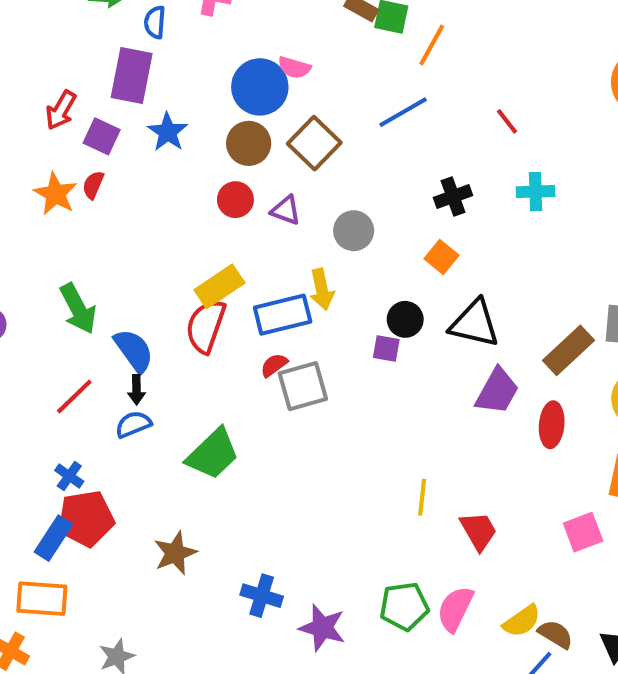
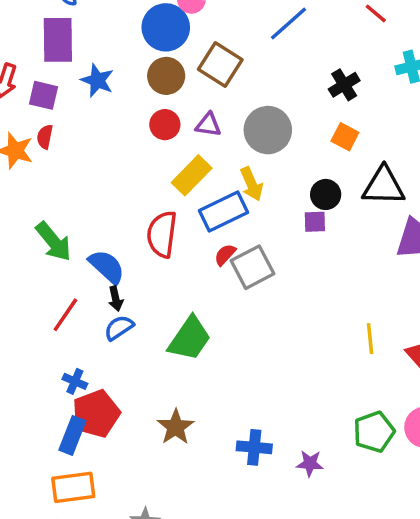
gray circle: (354, 231) -> (268, 130), size x1.4
yellow rectangle: (219, 286) -> (192, 175), moved
purple star: (322, 628) -> (310, 463), size x0.7

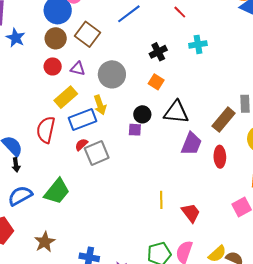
blue semicircle: (119, 328) -> (20, 196), moved, size x1.4

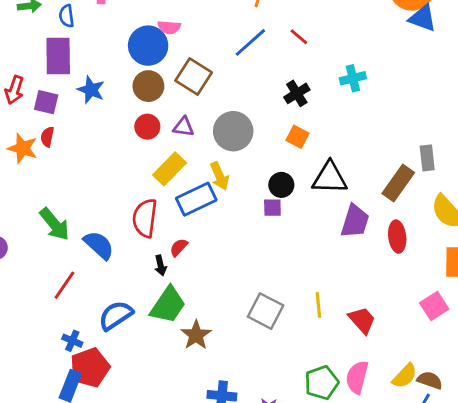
red line: (180, 12) -> (299, 37), moved
red semicircle: (81, 145) -> (179, 247), moved
gray square: (97, 153) -> (266, 311), moved, turned -35
black arrow: (16, 165) -> (161, 265), moved
brown star: (45, 242) -> (196, 335), moved

